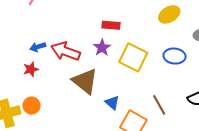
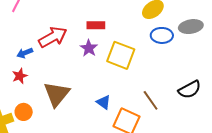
red arrow: (66, 51) -> (53, 37), moved, turned 136
blue ellipse: (175, 56) -> (162, 35), moved
brown triangle: (85, 81) -> (57, 94), moved, turned 36

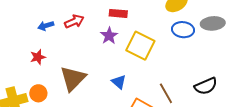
red arrow: (53, 37) -> (74, 21), size x0.7
blue arrow: (25, 53) -> (46, 26), moved
blue triangle: (104, 102) -> (119, 82), moved

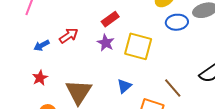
red rectangle: (118, 13) -> (110, 19), turned -30
blue triangle: (119, 82) -> (124, 86), turned 49

